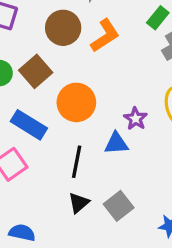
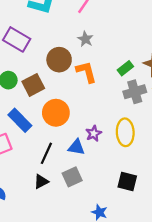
orange L-shape: (105, 36) -> (86, 72), turned -85
gray square: (119, 206) -> (72, 177), moved

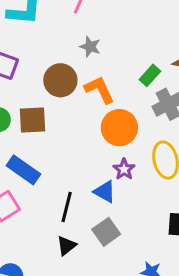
brown square: (33, 85) -> (32, 120), turned 35
orange circle: (56, 113) -> (119, 128), moved
blue triangle: (76, 147) -> (105, 192), turned 30

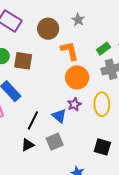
gray star: (90, 47) -> (78, 20), moved
brown circle: (60, 80) -> (48, 29), moved

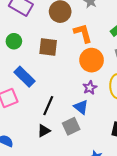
brown square: (23, 61) -> (48, 47), moved
blue triangle: (59, 116) -> (81, 107), moved

